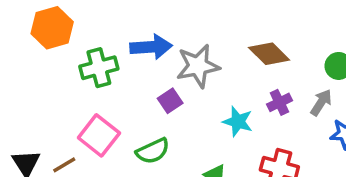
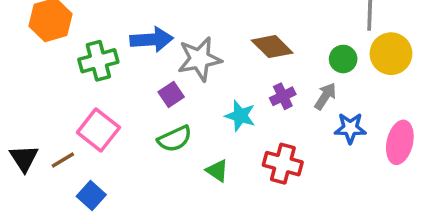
green semicircle: (153, 151) -> (175, 139), moved

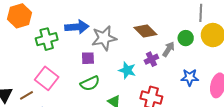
purple square: (171, 94) -> (88, 58), turned 32
gray arrow: (325, 96) -> (169, 49), moved

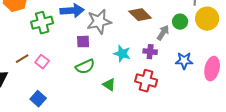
purple cross: (151, 59) -> (150, 52), moved, turned 32
pink square: (47, 78) -> (42, 62), size x0.6
brown line: (26, 95) -> (22, 59), moved

